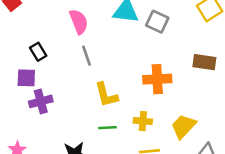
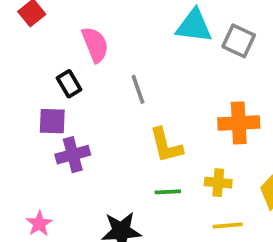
pink semicircle: (79, 22) -> (95, 45), moved

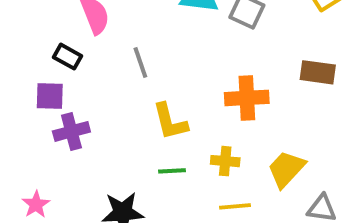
black rectangle: (69, 84) -> (67, 57), turned -30

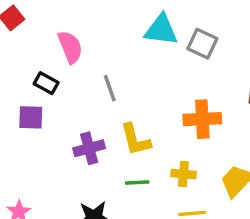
purple cross: (71, 131) -> (89, 148), moved

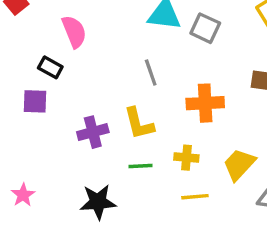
gray line: (110, 88) -> (151, 72), moved

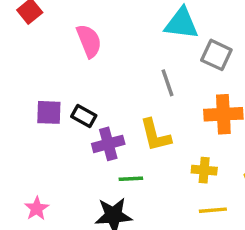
gray square: (205, 28) -> (216, 55), moved
black rectangle: (50, 67) -> (84, 116), moved
green line: (140, 166) -> (131, 179), moved

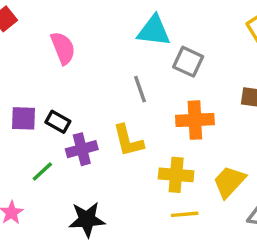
yellow cross: (204, 170) -> (176, 175), size x1.4
green line: (131, 179) -> (42, 171), moved, turned -40

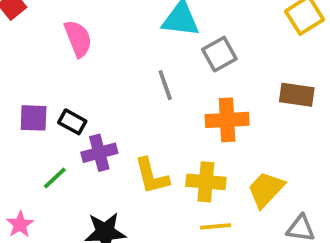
gray square: (188, 62) -> (219, 54), turned 36
yellow L-shape: (128, 141) -> (152, 176), moved

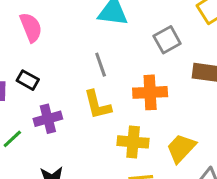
gray square: (219, 54) -> (167, 40), moved
black rectangle: (72, 122) -> (28, 80), moved
yellow L-shape: (152, 176) -> (97, 105), moved

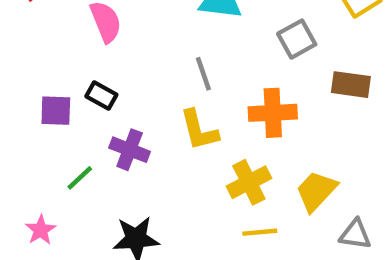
purple cross: (48, 119) -> (130, 150), turned 36
yellow cross: (133, 142) -> (249, 182), turned -32

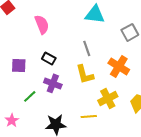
black rectangle: (101, 95) -> (49, 58), moved
orange cross: (273, 113) -> (119, 66), turned 35
yellow line: (260, 232) -> (89, 116), moved

